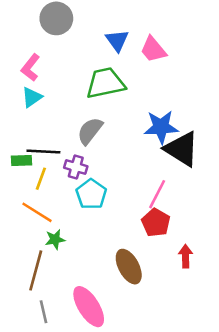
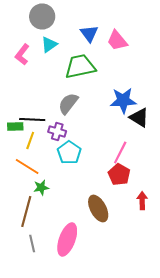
cyan triangle: (32, 97) -> (49, 44), moved
black triangle: (182, 149) -> (139, 118), size x0.7
pink ellipse: (89, 307) -> (67, 240), turned 52

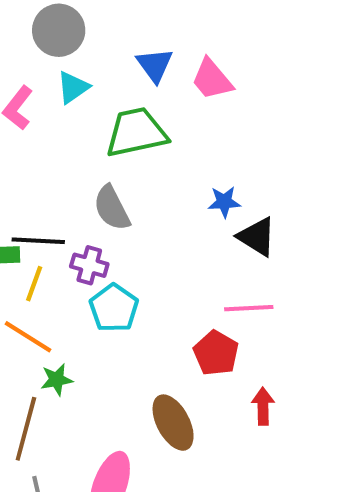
blue star: (123, 100) -> (224, 202), size x0.6
gray semicircle: (68, 104) -> (112, 208), turned -65
pink line: (120, 152) -> (249, 308), moved, turned 60

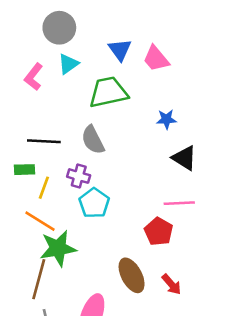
blue star: (224, 202) -> (166, 119), moved
black line: (38, 241) -> (44, 141), moved
green star: (57, 380) -> (58, 248), size x1.8
red arrow: (263, 406) -> (172, 284), moved, turned 140

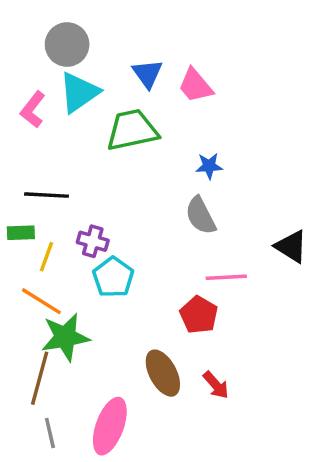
cyan triangle: (68, 64) -> (79, 92), size x1.5
gray semicircle: (93, 140) -> (201, 216), moved
black triangle: (184, 158) -> (291, 246), moved

